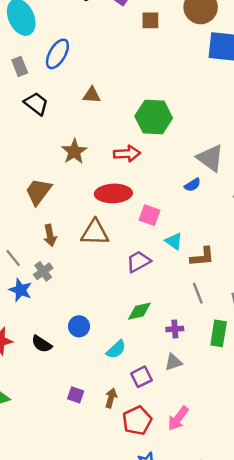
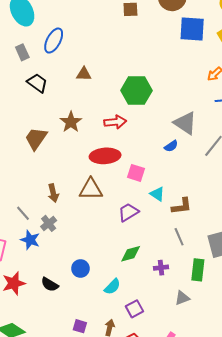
brown trapezoid: (38, 192) -> (36, 138), moved
gray triangle: (173, 362) -> (182, 298), moved

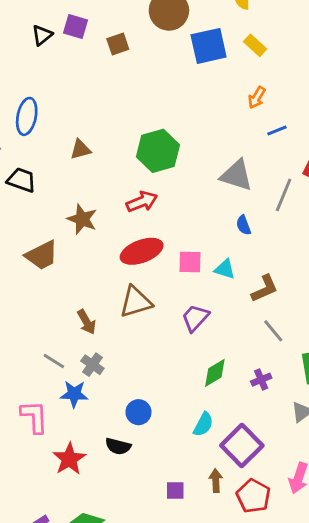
brown trapezoid: (36, 138) -> (42, 255), turned -135
blue semicircle: (171, 146) -> (244, 225), moved, turned 120
cyan triangle: (157, 194) -> (225, 269), moved
blue circle: (80, 268) -> (138, 412), moved
purple square: (134, 309) -> (242, 446), size x1.6

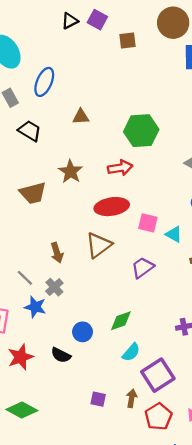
brown triangle: (136, 302) -> (99, 245), turned -32
green diamond: (215, 373) -> (121, 321), moved

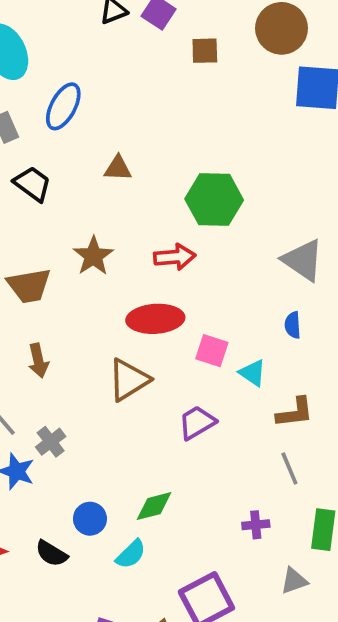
brown arrow: (57, 253) -> (38, 361), moved
cyan semicircle: (131, 352) -> (131, 554), moved

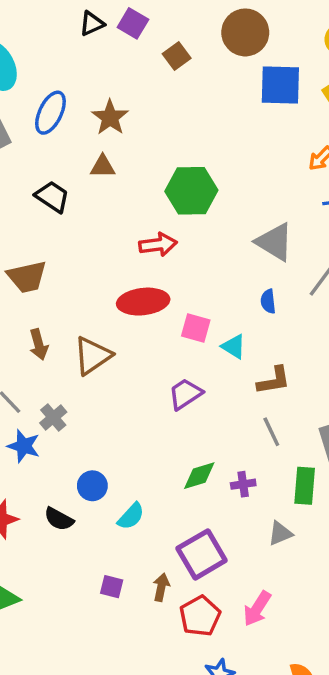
brown square: (205, 51) -> (177, 56), turned -32
black trapezoid: (33, 184) -> (52, 197), moved
brown star: (93, 256) -> (110, 117), moved
brown triangle: (129, 380) -> (93, 356), moved
green diamond: (154, 506) -> (199, 476), moved

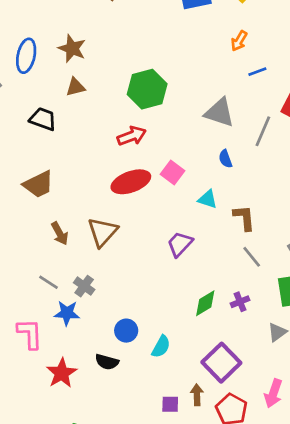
pink square: (196, 328) -> (172, 173), moved, turned 35
brown L-shape: (274, 381) -> (244, 218), turned -72
purple square: (112, 587) -> (170, 404), moved

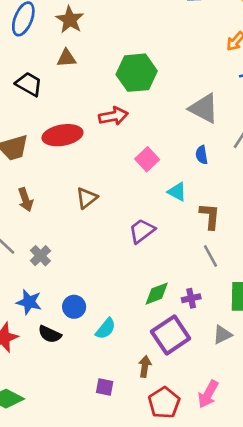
red ellipse: (131, 182) -> (62, 135), moved
brown triangle: (102, 232) -> (87, 198), moved, size x0.7
blue star: (67, 313) -> (29, 302), moved
purple square: (221, 363) -> (171, 335), moved
brown arrow: (197, 395) -> (145, 366), moved

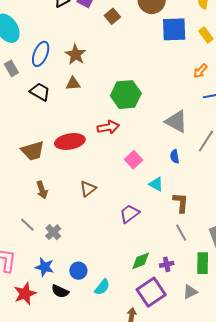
black trapezoid: (29, 84) -> (40, 92), moved

